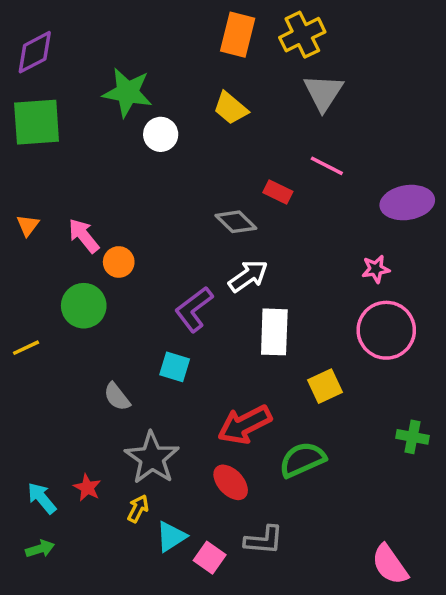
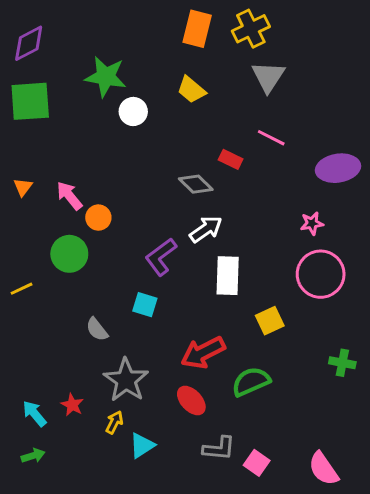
pink square: (210, 558) -> (257, 463), moved

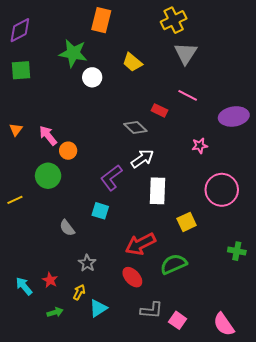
orange rectangle: (197, 29) -> (101, 20), moved
green square: (30, 101) -> (21, 70), size x0.7
pink star: (312, 223) -> (200, 146), moved
gray star: (126, 380) -> (87, 263), size x0.6
green arrow: (33, 456) -> (55, 312), moved

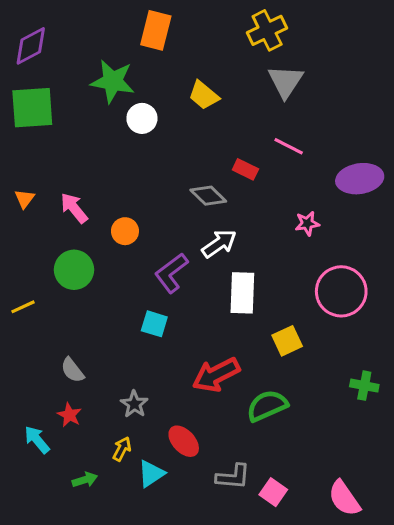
green square: (21, 70) -> (32, 108), size x1.4
orange circle: (68, 151) -> (125, 231), moved
gray semicircle: (67, 228) -> (72, 370), moved
red ellipse: (132, 277) -> (184, 441), moved
red star: (50, 280) -> (69, 415), moved

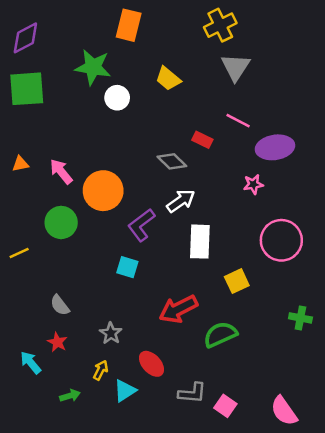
purple ellipse: (360, 179) -> (275, 147), moved
orange triangle: (25, 199) -> (20, 164), turned 42
orange circle: (125, 231) -> (103, 191), size x1.8

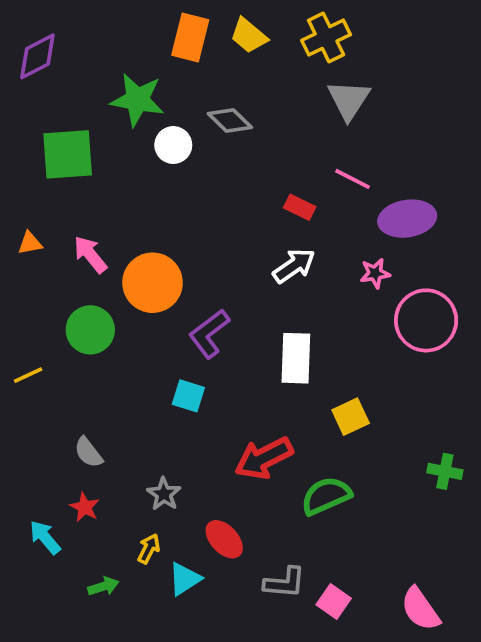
yellow trapezoid: (168, 79) -> (249, 36), moved
green square: (27, 89) -> (68, 154), moved
gray diamond: (172, 161) -> (230, 120), moved
white arrow: (181, 201) -> (294, 266), moved
pink circle: (281, 240) -> (426, 320), moved

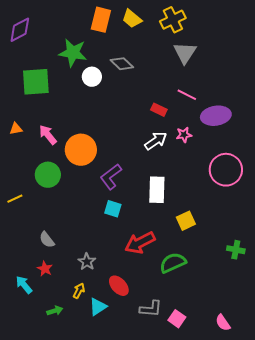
pink star: (375, 273) -> (184, 135), moved
cyan square: (188, 396) -> (113, 209), moved
pink semicircle: (420, 609) -> (223, 323), size x0.7

